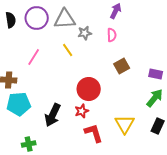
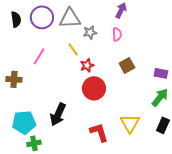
cyan pentagon: (19, 104) -> (24, 122), moved
red star: (82, 111) -> (87, 65), moved

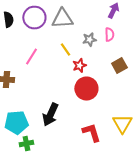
gray star: (90, 32) -> (89, 40), moved

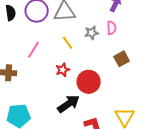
red star: (79, 66) -> (63, 70), moved
black arrow: (50, 115) -> (69, 104), moved, turned -150

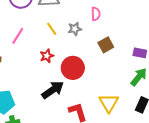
gray star: (92, 33) -> (75, 29), moved

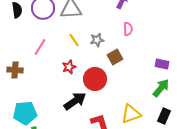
pink semicircle: (96, 14) -> (128, 29), moved
brown square: (106, 45) -> (115, 57), moved
yellow triangle: (109, 103) -> (131, 114), turned 40

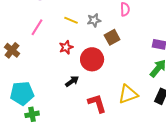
yellow line: (74, 40) -> (71, 20), turned -32
brown cross: (15, 70) -> (12, 50), turned 35
black arrow: (75, 101) -> (72, 81), size x0.6

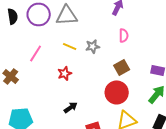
brown square: (112, 37) -> (122, 67), moved
red circle: (92, 59) -> (117, 92), moved

